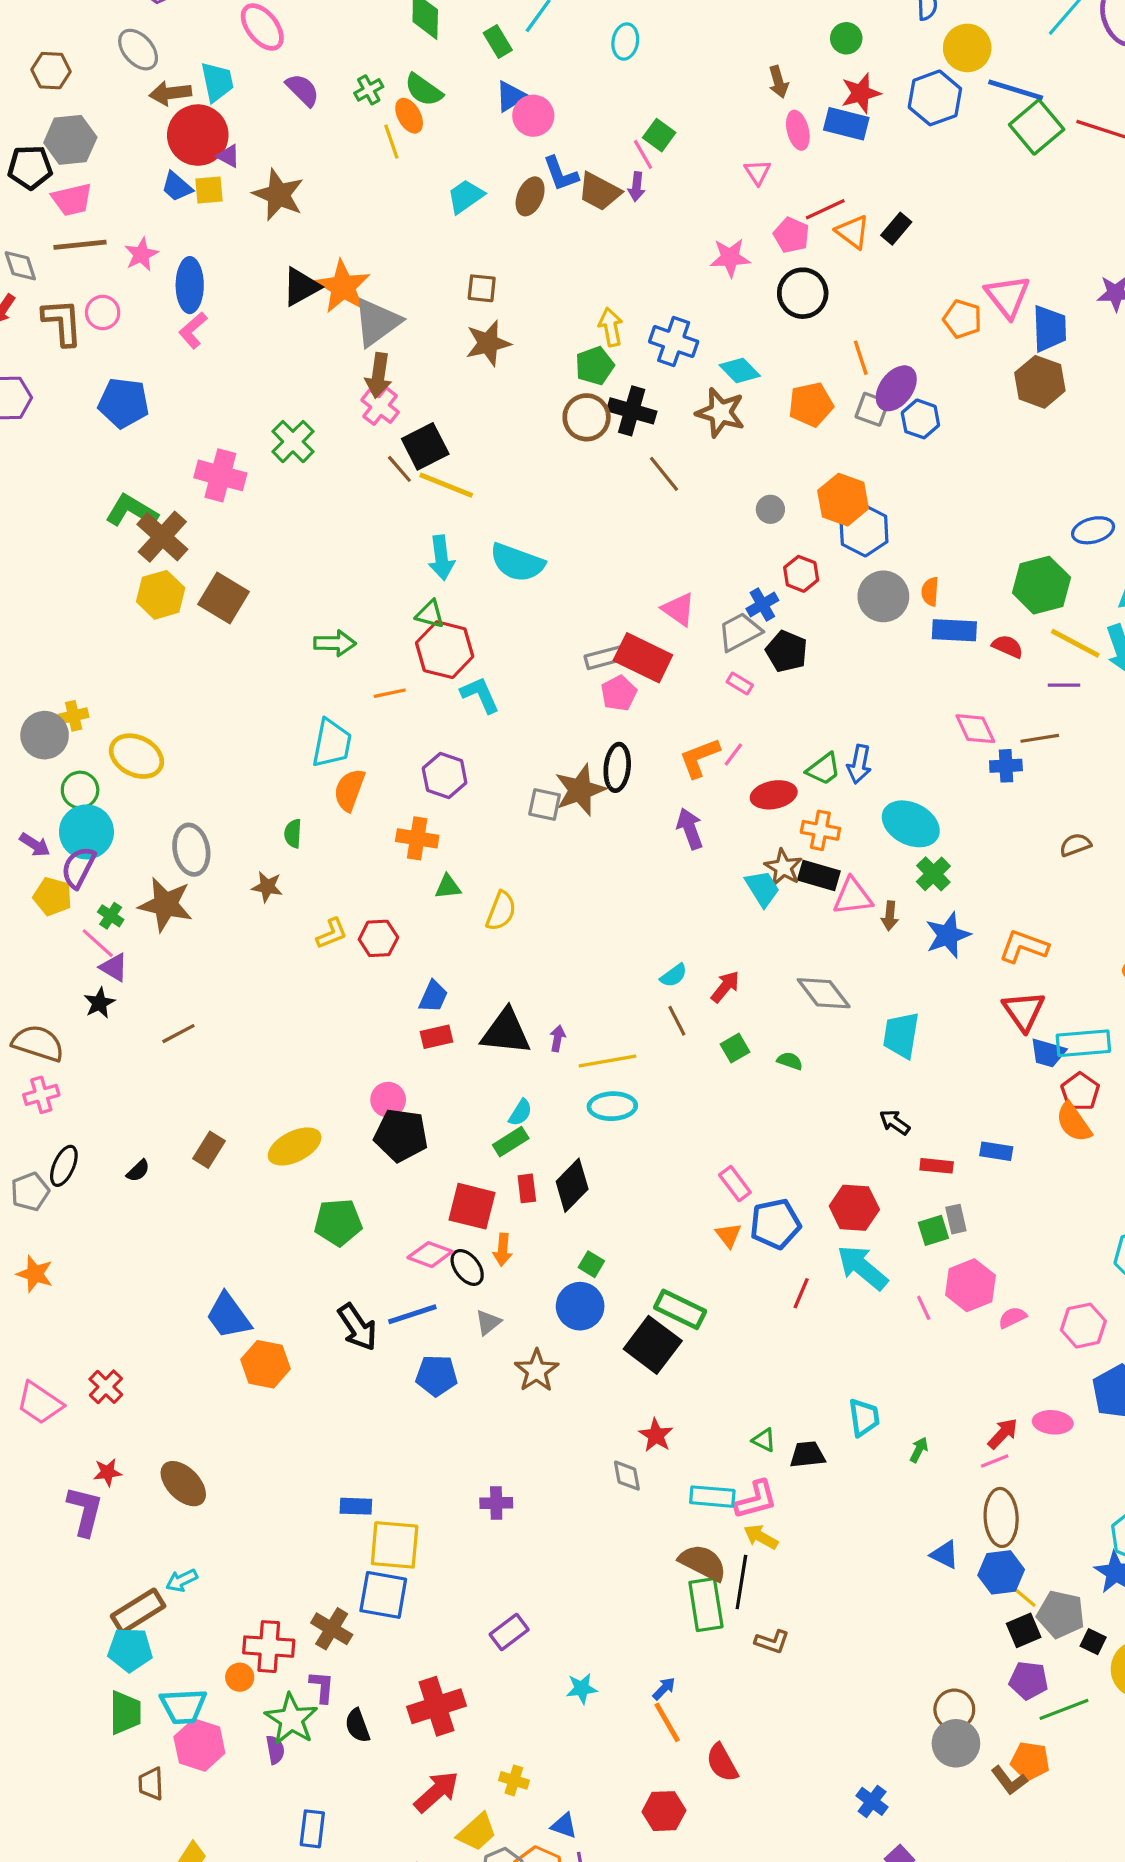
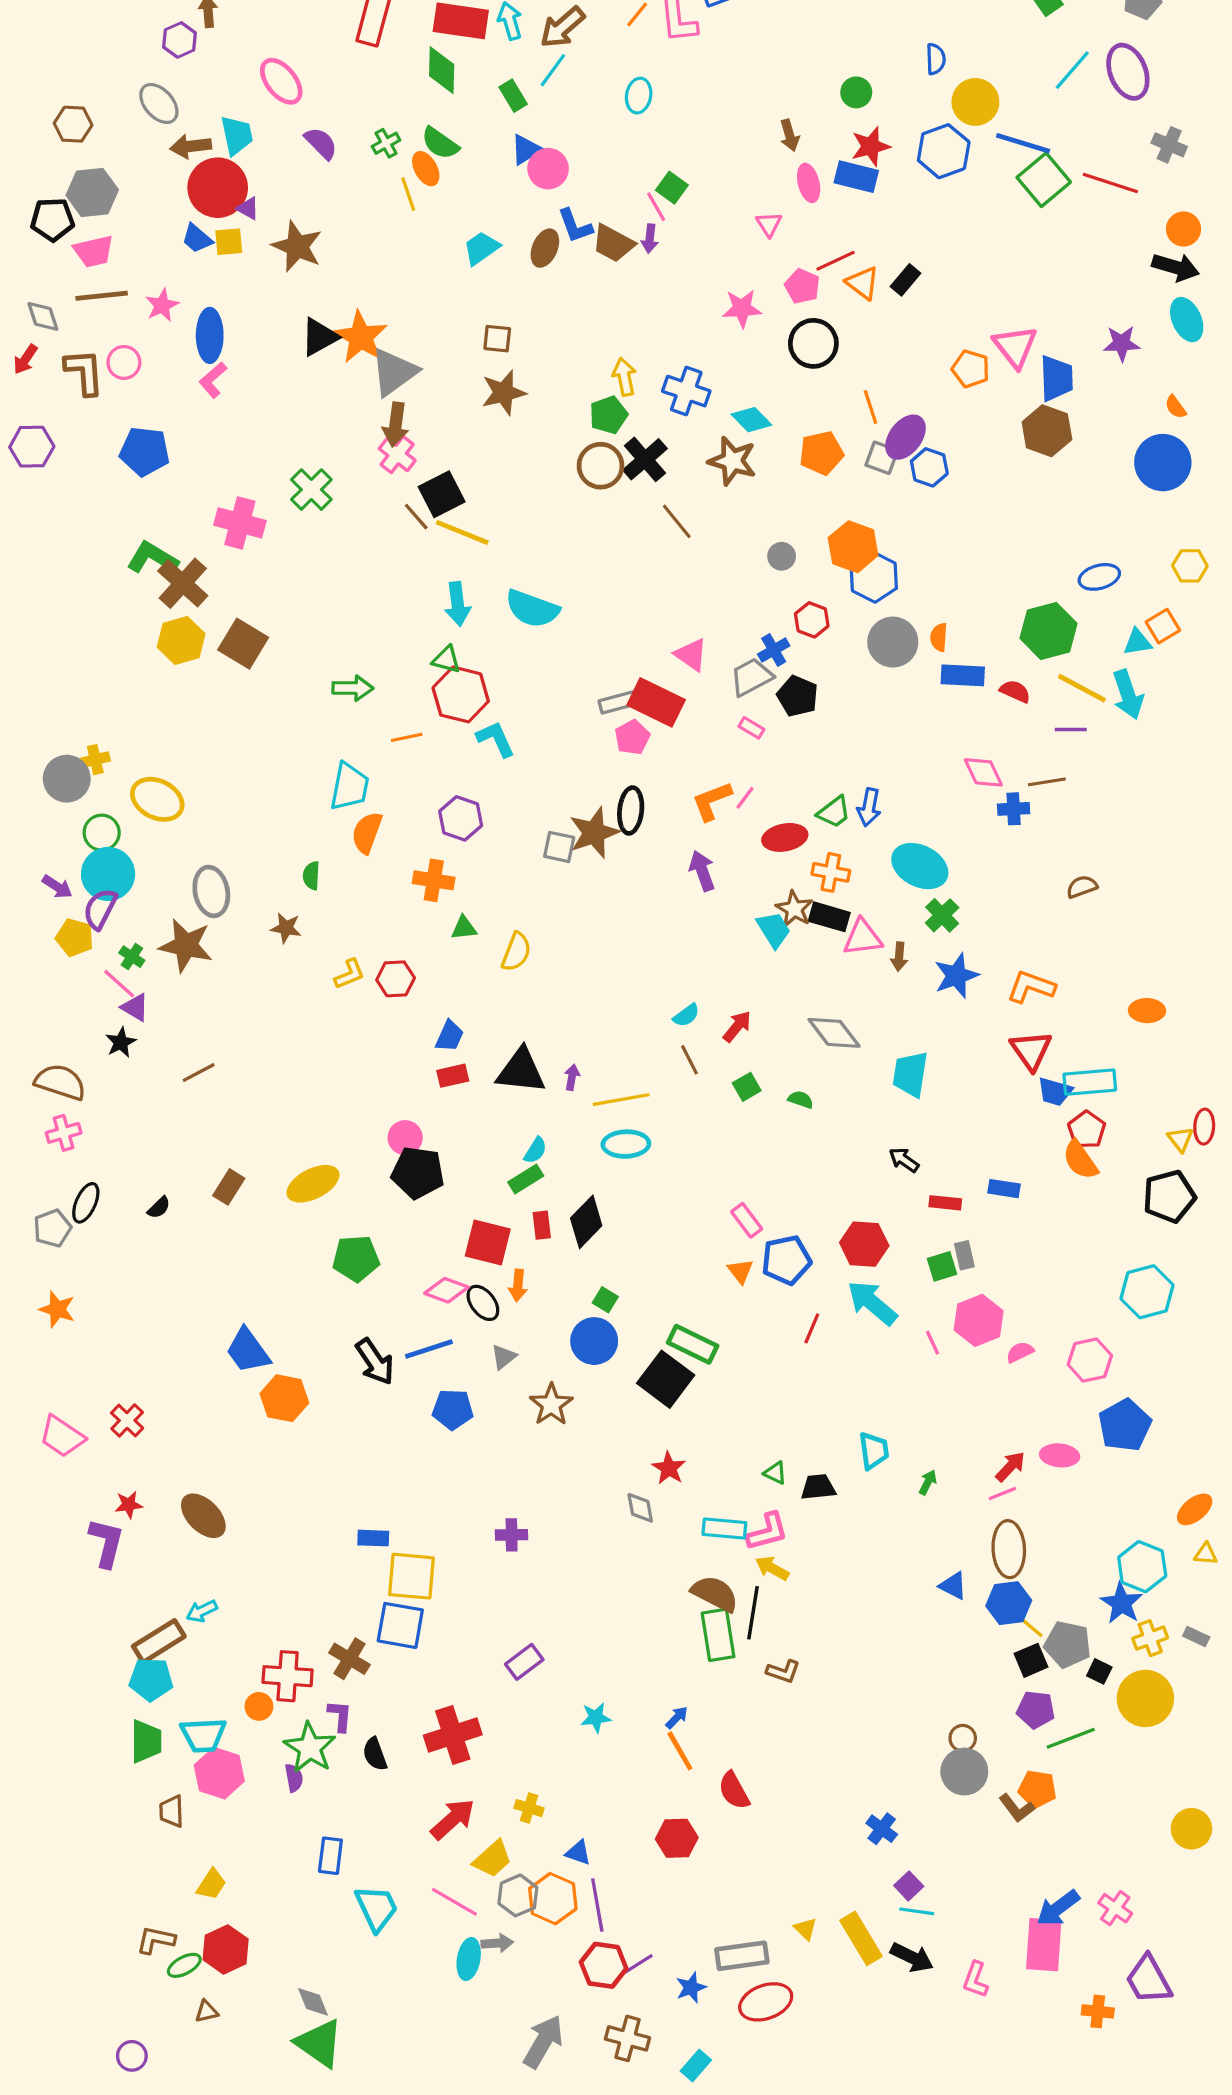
black cross: (632, 411) -> (645, 459), turned 33
brown circle: (954, 1709) -> (963, 1738), size x0.7

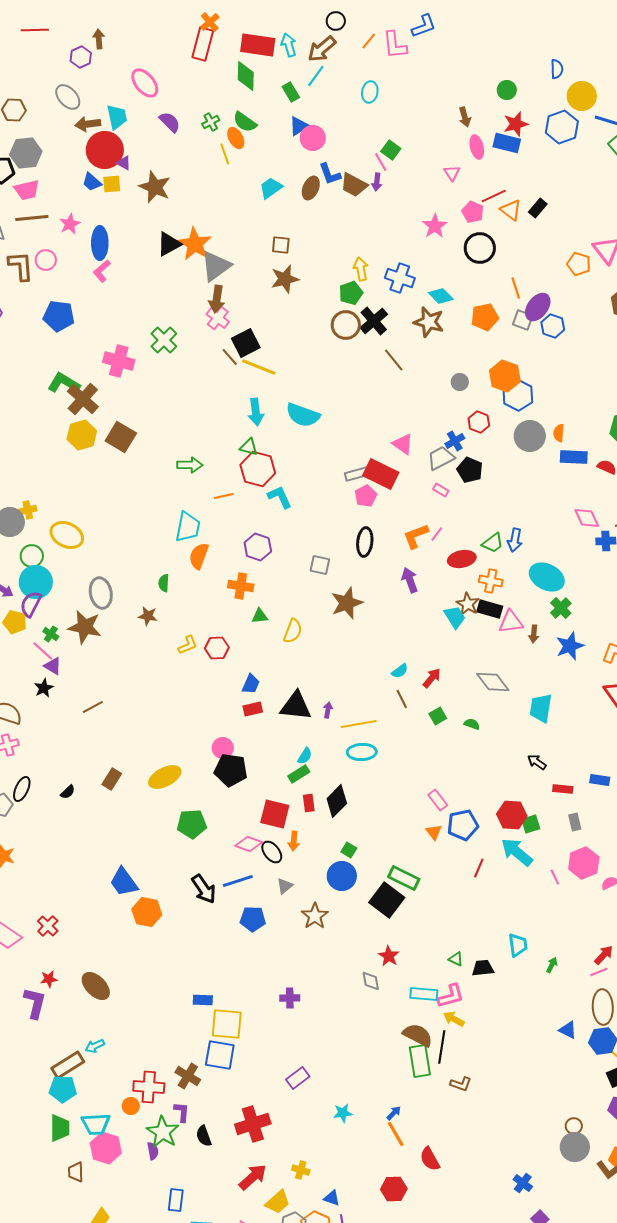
pink star: (742, 308) -> (435, 226), turned -30
brown star: (594, 833) -> (347, 603), moved
green square: (942, 1266) -> (531, 824), moved

